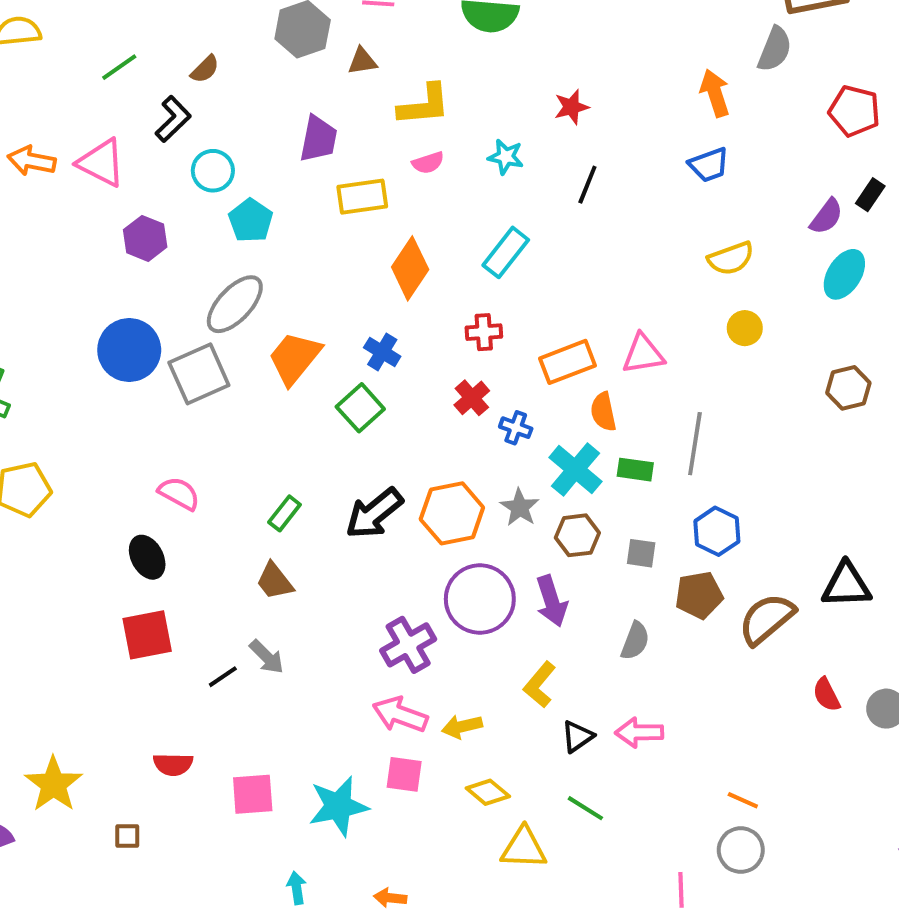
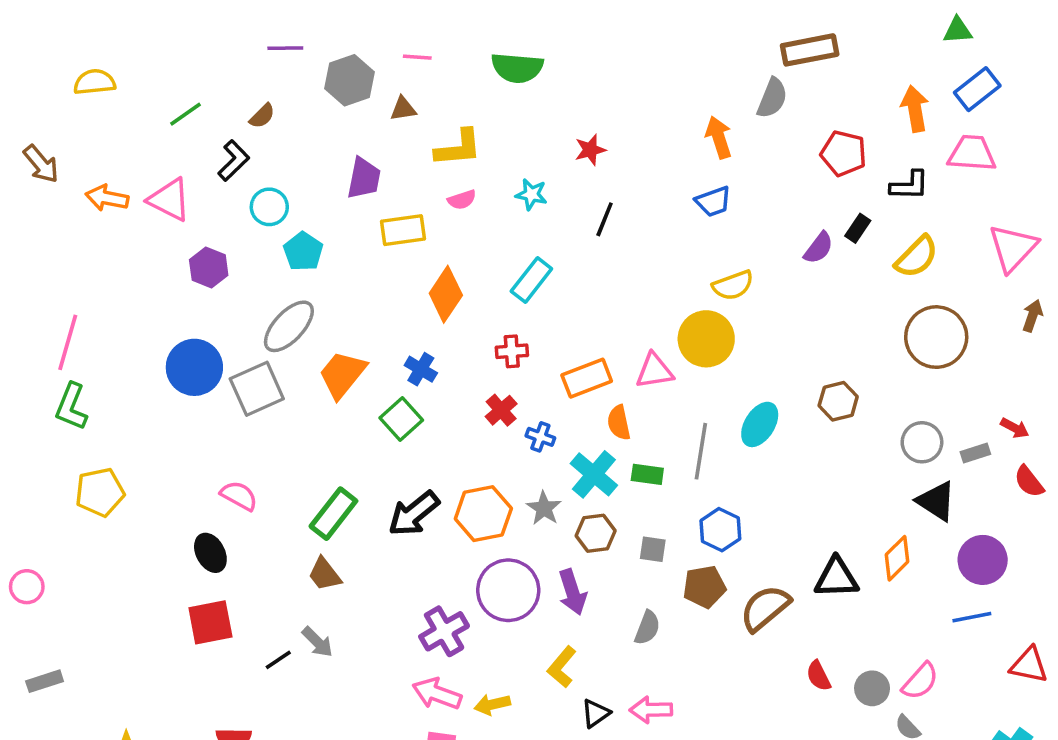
cyan ellipse: (844, 274) -> (760, 424), moved
yellow circle: (745, 328) -> (706, 339), moved, size x1.8
green rectangle: (285, 513) -> (333, 514), size x1.6

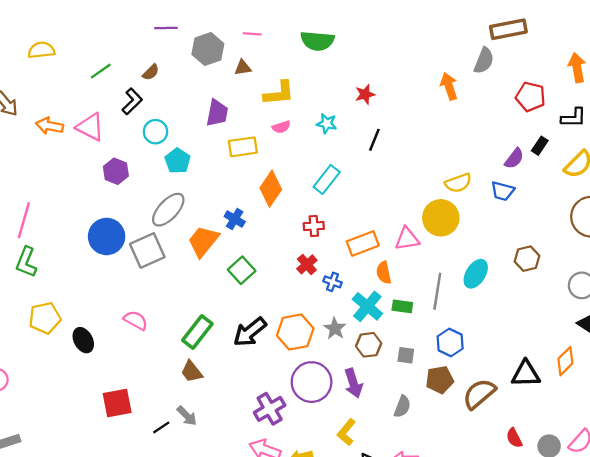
blue trapezoid: (713, 202) -> (503, 191), moved, turned 35
blue cross: (421, 369) -> (235, 219), moved
black ellipse: (210, 553) -> (83, 340), moved

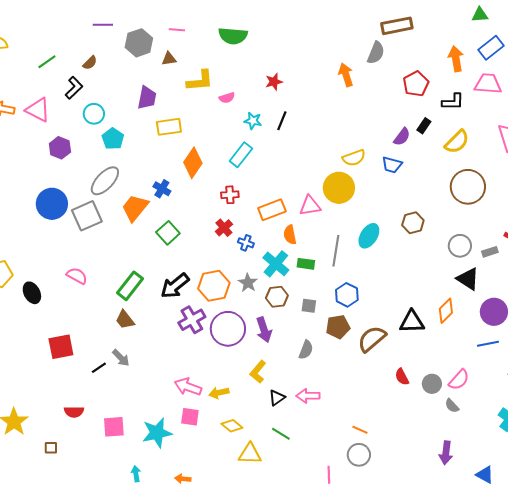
red pentagon: (530, 97) -> (416, 84), turned 30
cyan star: (327, 124) -> (253, 121), moved
pink semicircle: (281, 127) -> (227, 98), moved
purple cross: (270, 409) -> (192, 320), moved

